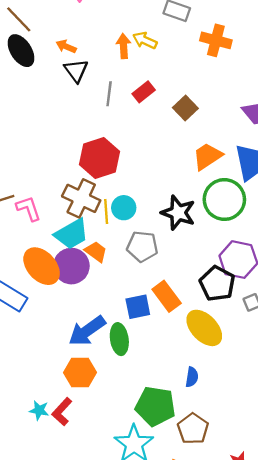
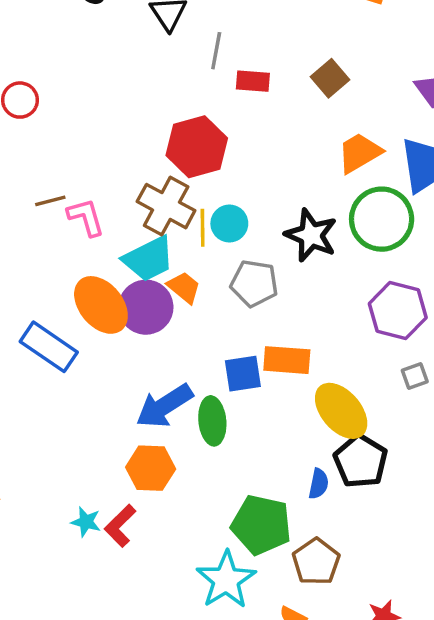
red rectangle: (144, 92) -> (253, 81), moved, turned 40
black pentagon: (217, 284) -> (361, 461), moved
orange rectangle: (167, 296) -> (287, 360), turned -52

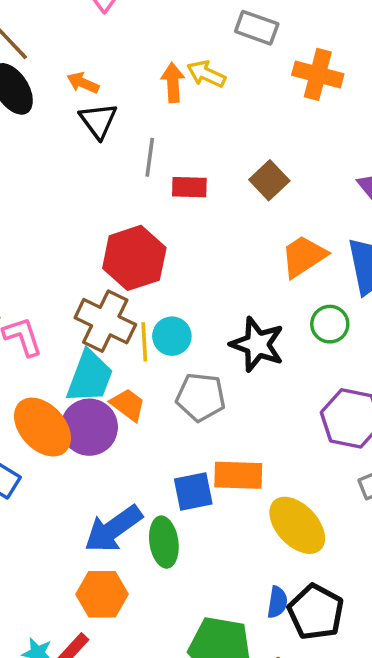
green circle: (382, 219) -> (330, 324), size x0.6
cyan trapezoid: (149, 259) -> (90, 377), turned -40
black pentagon: (361, 461) -> (316, 612), moved

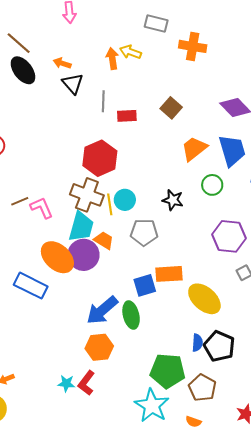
black star: (257, 344) -> (173, 200), size x0.7

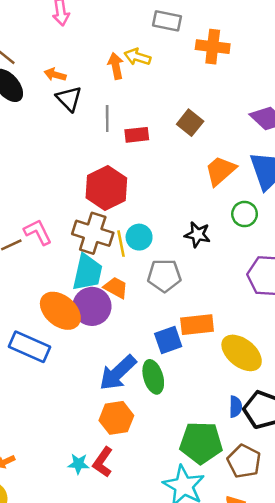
pink L-shape: (42, 208) -> (38, 232), moved

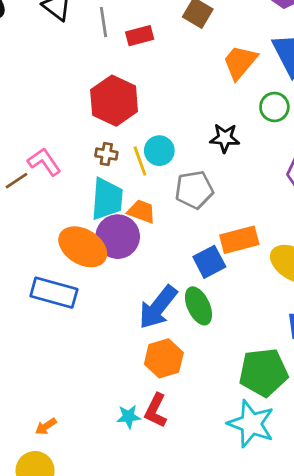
brown cross: (93, 233) -> (106, 154), size x0.5

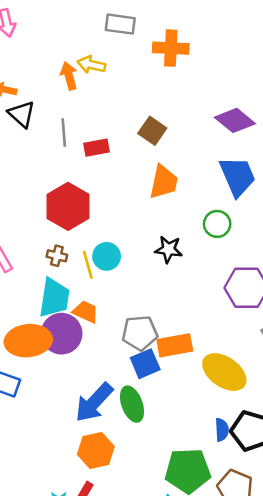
orange trapezoid: (240, 62) -> (164, 182), moved, turned 147
gray pentagon: (194, 190) -> (140, 333), moved
orange ellipse: (83, 247) -> (28, 341), turned -42

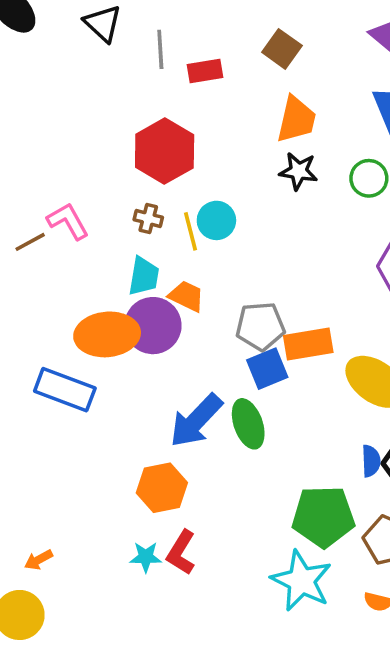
black star: (169, 249) -> (299, 171), moved
cyan trapezoid: (54, 298) -> (144, 276), size x0.7
orange hexagon: (96, 451) -> (162, 488), moved

